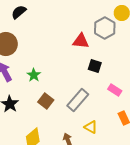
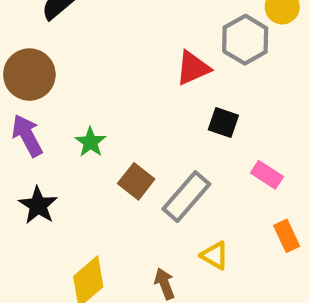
red triangle: (81, 41) -> (193, 68), turned -30
brown square: (46, 101) -> (136, 181), moved

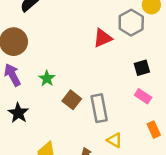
black square: (223, 122) -> (142, 68), moved, turned -35
gray rectangle: (186, 197) -> (99, 108), turned -52

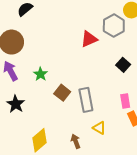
black square: (142, 68) -> (123, 65), turned -32
pink rectangle: (143, 96) -> (125, 101), moved, turned 48

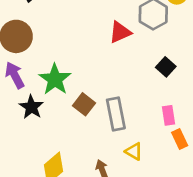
green star: (40, 74) -> (55, 79), size x1.6
black star: (16, 104) -> (31, 107), moved

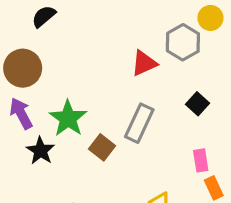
gray rectangle: (116, 114) -> (139, 123), moved, turned 36

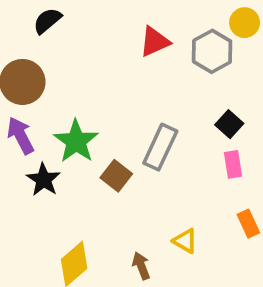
red triangle: (144, 63) -> (155, 42), moved
pink rectangle: (201, 160) -> (233, 164), moved

